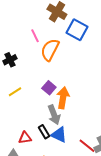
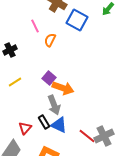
orange semicircle: (50, 50) -> (50, 40), size x0.6
orange arrow: (63, 98) -> (63, 88), turned 100
red triangle: (25, 138) -> (25, 128), turned -40

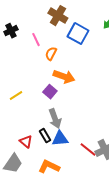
black cross: (10, 50) -> (11, 31), moved
orange arrow: (63, 88) -> (64, 77), moved
blue triangle: (59, 125) -> (60, 139), turned -30
red triangle: (25, 128) -> (26, 142), turned -32

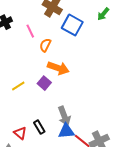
yellow line: (16, 96) -> (18, 86), moved
gray arrow: (55, 119) -> (64, 116), moved
blue triangle: (60, 139) -> (66, 131), moved

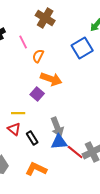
blue square: (72, 25) -> (82, 48), moved, turned 30
yellow line: (18, 86) -> (18, 113), moved, turned 32
red triangle: (20, 133) -> (14, 129), moved

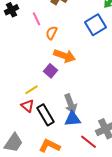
yellow line: (18, 113) -> (32, 90), turned -32
black rectangle: (32, 138) -> (46, 115), size x1.5
red line: (75, 152) -> (89, 142), moved

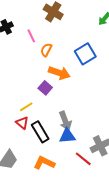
blue square: (96, 25) -> (85, 54), moved

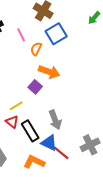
blue square: (85, 54) -> (56, 34), moved
blue triangle: (67, 136) -> (49, 143), moved, turned 30
red line: (83, 159) -> (61, 153), moved

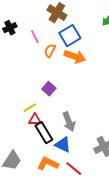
orange arrow: (49, 72) -> (75, 57), moved
red triangle: (12, 122) -> (35, 120), moved, turned -40
red line: (61, 153) -> (74, 169), moved

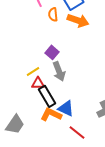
orange semicircle: (50, 51) -> (53, 14), turned -32
gray arrow: (69, 122) -> (59, 71), moved
orange L-shape: (48, 164) -> (51, 114), moved

